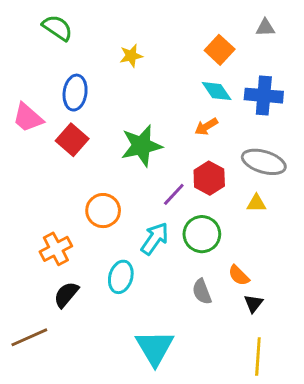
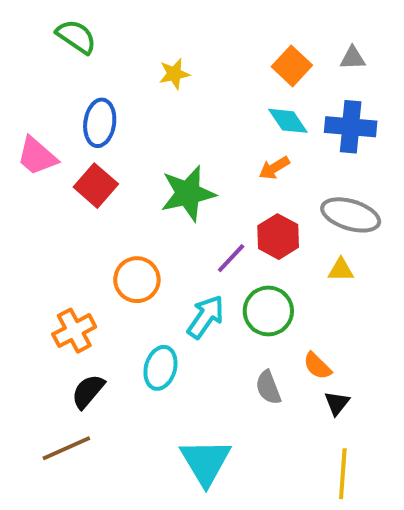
gray triangle: (265, 28) -> (353, 58), moved
brown line: (29, 337) -> (66, 448), moved

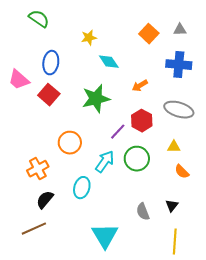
cyan diamond: (288, 121) -> (109, 62), moved
yellow triangle: (341, 270) -> (174, 147), moved
orange semicircle: (317, 366) -> (182, 172), moved
gray semicircle: (268, 387) -> (143, 212), moved

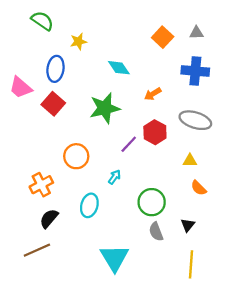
yellow star: (89, 38) -> (78, 42), moved
green circle: (137, 159) -> (152, 202), moved
cyan arrow: (105, 162) -> (114, 177), size x0.6

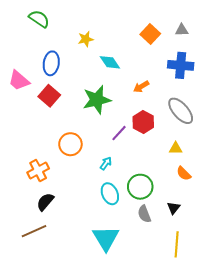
yellow star: (78, 42) -> (86, 39), moved
gray ellipse: (195, 120) -> (181, 111), turned 32
cyan ellipse: (89, 205) -> (110, 194), moved, turned -40

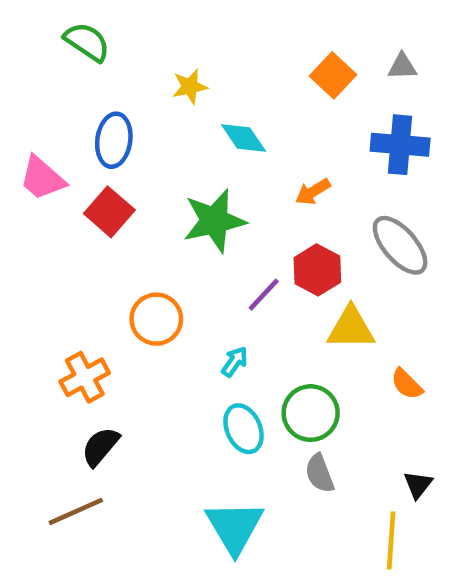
yellow triangle: (176, 148) -> (351, 328), moved, size x1.6
black triangle: (174, 208) -> (418, 485), moved

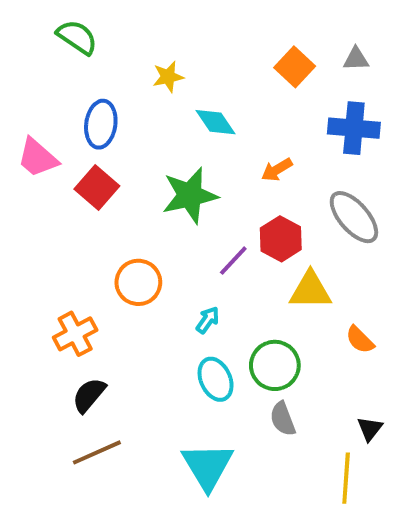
brown line: (76, 511) -> (97, 452), moved

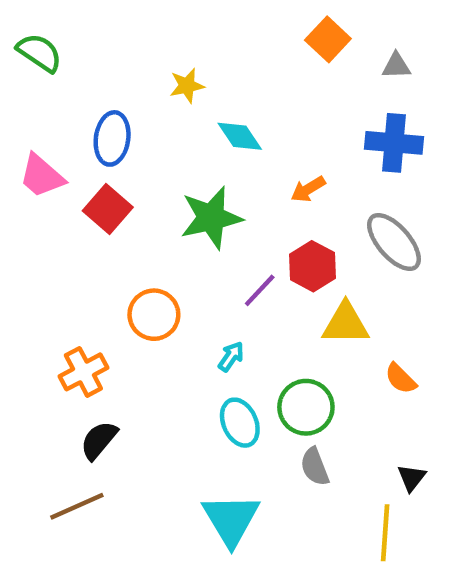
green semicircle: (77, 37) -> (39, 53), moved
orange square: (295, 67) -> (328, 39), moved
brown line: (97, 452) -> (77, 506), moved

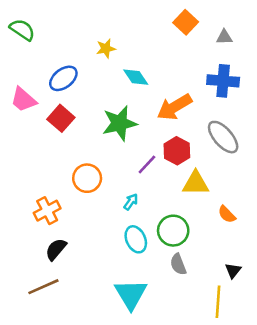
blue ellipse: (112, 138) -> (63, 78), turned 44
orange arrow: (308, 189) -> (174, 107), size x1.8

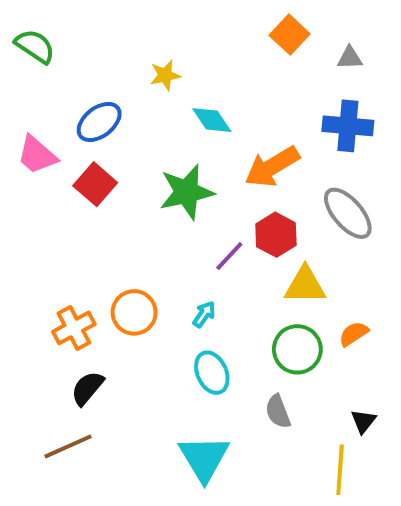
orange circle: (87, 178) -> (134, 312), moved
orange semicircle: (227, 214) -> (354, 334), turned 102
green circle: (173, 231) -> (297, 349), moved

